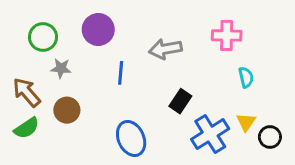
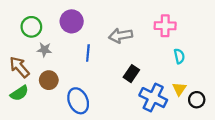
blue cross: (210, 134) -> (153, 98), turned -32
blue ellipse: (131, 138) -> (78, 101), moved

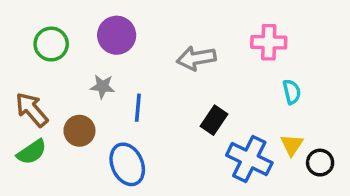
gray star: (44, 50) -> (102, 86), moved
blue line: (88, 53) -> (138, 108), moved

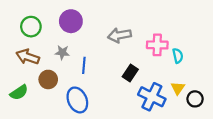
pink cross: (269, 42) -> (157, 45), moved
brown arrow: (32, 110) -> (28, 57), moved, turned -30

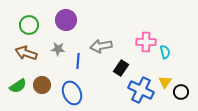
gray arrow: (119, 35) -> (101, 46), moved
brown circle: (48, 79) -> (42, 85), moved

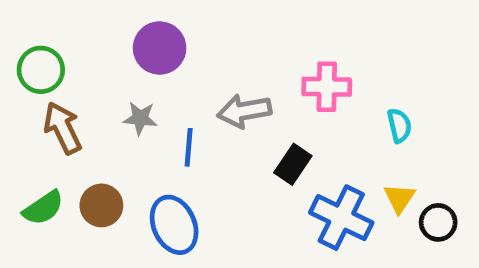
green circle: (29, 25) -> (41, 70), moved
pink cross: (146, 42) -> (327, 87), moved
brown arrow: (26, 53) -> (63, 128), turned 45

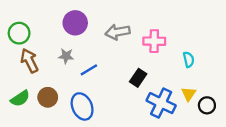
gray arrow: (244, 111) -> (118, 32), moved
blue line: (189, 147) -> (89, 70), turned 54

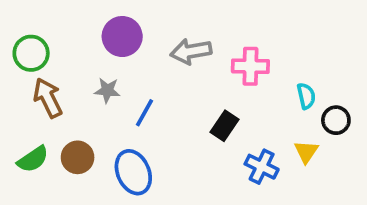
blue line: (89, 70) -> (144, 113), turned -30
blue cross: (161, 103) -> (262, 167), size x0.7
black circle: (207, 105) -> (336, 120), moved

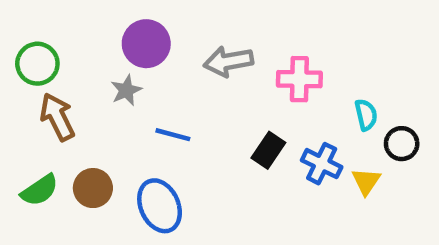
gray star: (107, 90) -> (126, 90), moved, turned -30
blue line: (144, 113) -> (173, 135), turned 76
blue cross: (262, 167) -> (322, 164), moved

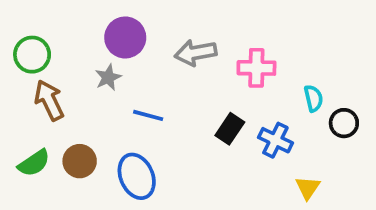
yellow triangle: (366, 181) -> (308, 188), moved

